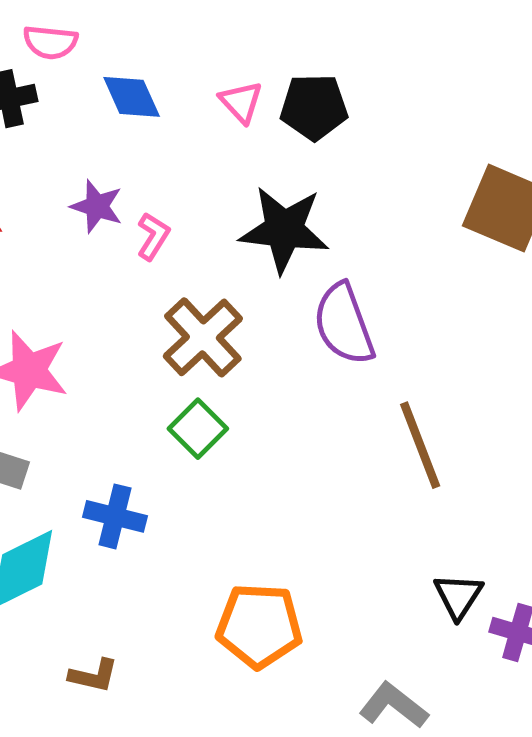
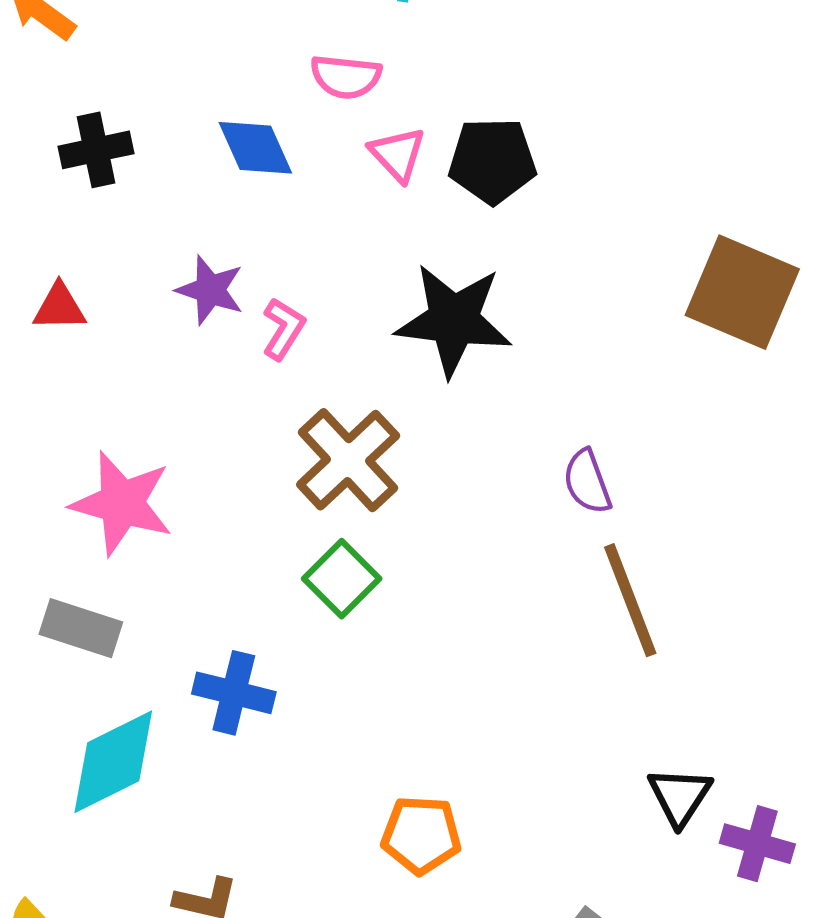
pink semicircle: (50, 42) -> (346, 77), moved
purple semicircle: (344, 324) -> (587, 482), moved, size x0.6
orange pentagon: (259, 626) -> (421, 835), size x0.7

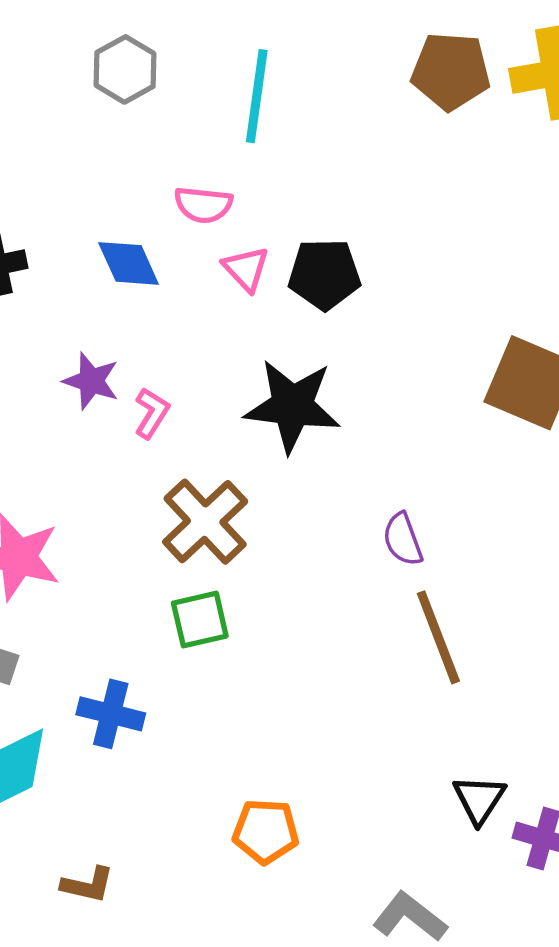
green square: (342, 579) -> (200, 620), turned 32

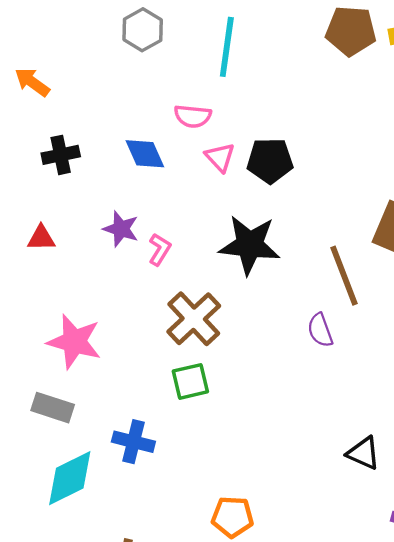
brown line: (438, 637) -> (344, 276), moved
black triangle: (479, 799) -> (363, 453), moved, turned -39

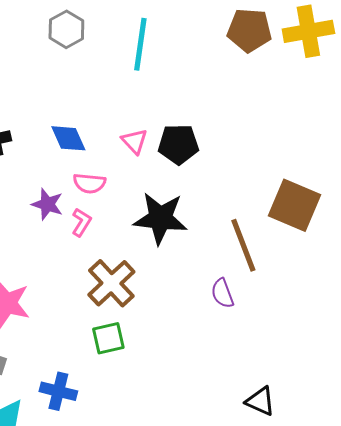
pink semicircle: (193, 116) -> (89, 183), moved

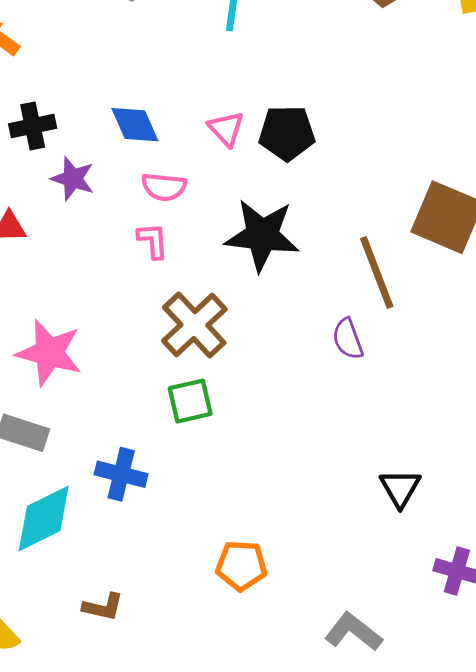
purple star: (47, 204) -> (73, 179), moved
pink L-shape: (81, 222) -> (153, 241), turned -36
black triangle: (260, 401) -> (400, 488), turned 36

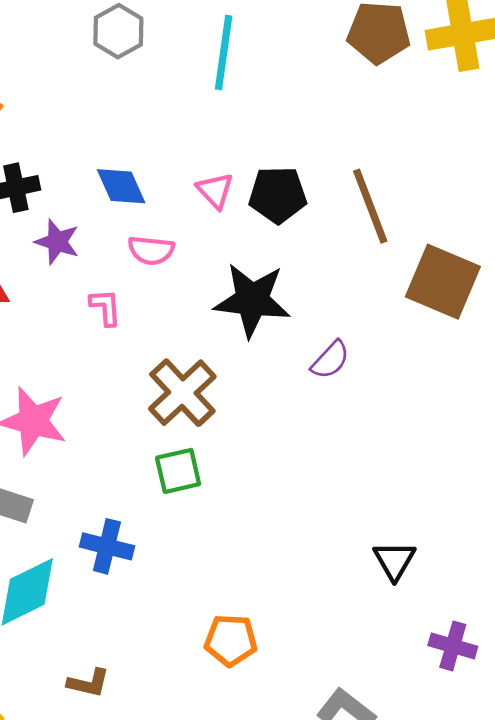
pink L-shape: (153, 241) -> (106, 307), moved
brown line: (377, 272) -> (370, 206), moved
purple semicircle: (348, 339) -> (330, 360), moved, turned -117

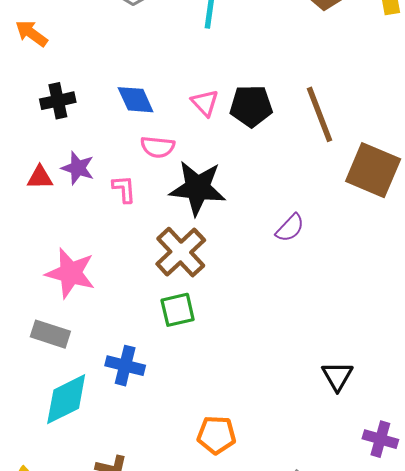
purple star: (57, 242) -> (78, 168), moved
black star: (252, 300) -> (198, 188), moved

